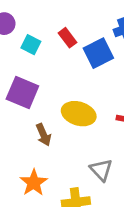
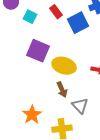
purple square: (22, 93) -> (38, 51), moved
brown arrow: (44, 135) -> (62, 90), moved

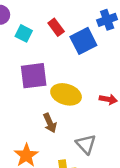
purple square: (38, 51) -> (34, 76), turned -30
brown arrow: (62, 90) -> (50, 123), moved

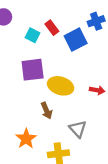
cyan square: (24, 33) -> (33, 35), moved

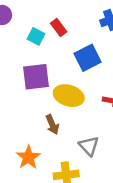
blue square: (76, 40) -> (88, 58), moved

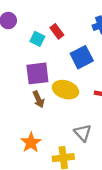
brown arrow: (52, 125) -> (38, 99), moved

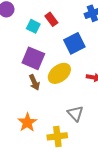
purple square: (37, 73) -> (33, 58), turned 30
yellow ellipse: (65, 90) -> (59, 73), turned -55

